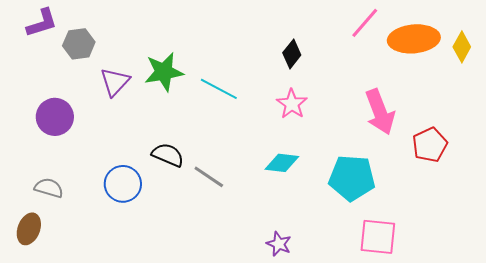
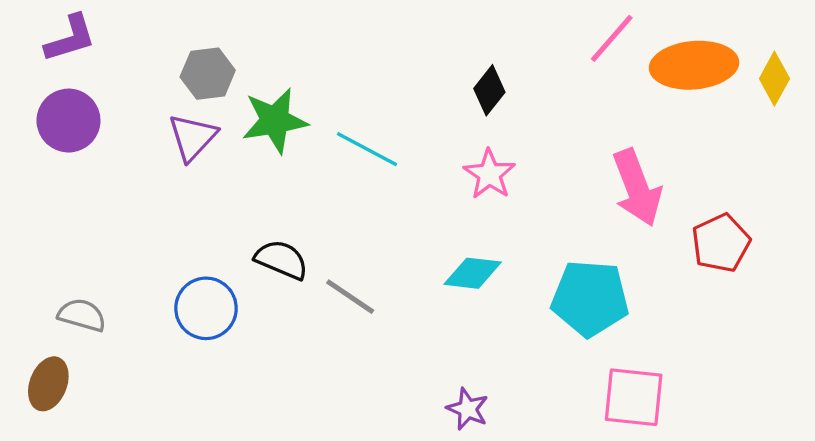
gray hexagon: (79, 44) -> (208, 74), moved
purple circle: (55, 117) -> (68, 121), moved

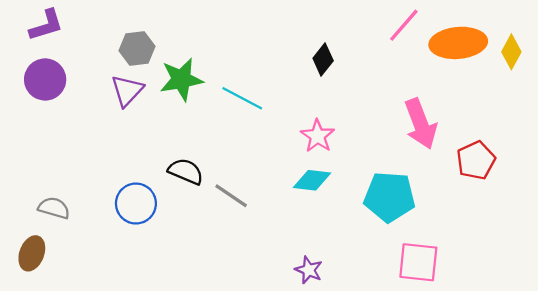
pink star: (489, 174) -> (318, 136), moved

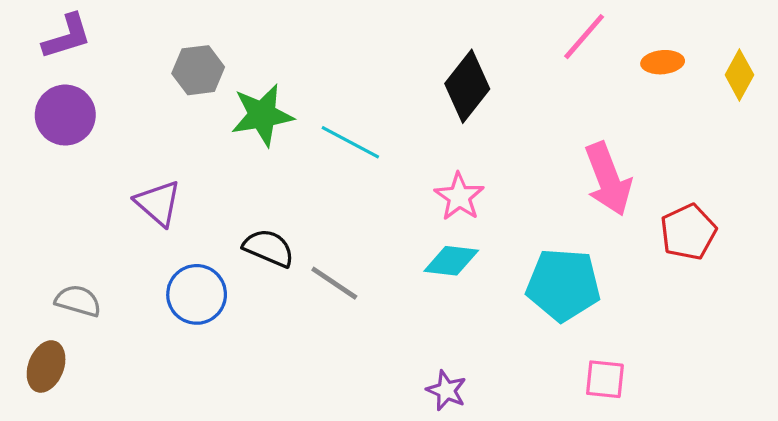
orange ellipse: (458, 43) -> (663, 62), size x0.5
black diamond: (323, 60) -> (467, 86), size x1.5
purple triangle: (127, 91) -> (158, 203), moved, turned -32
pink square: (418, 262) -> (605, 379), size x0.7

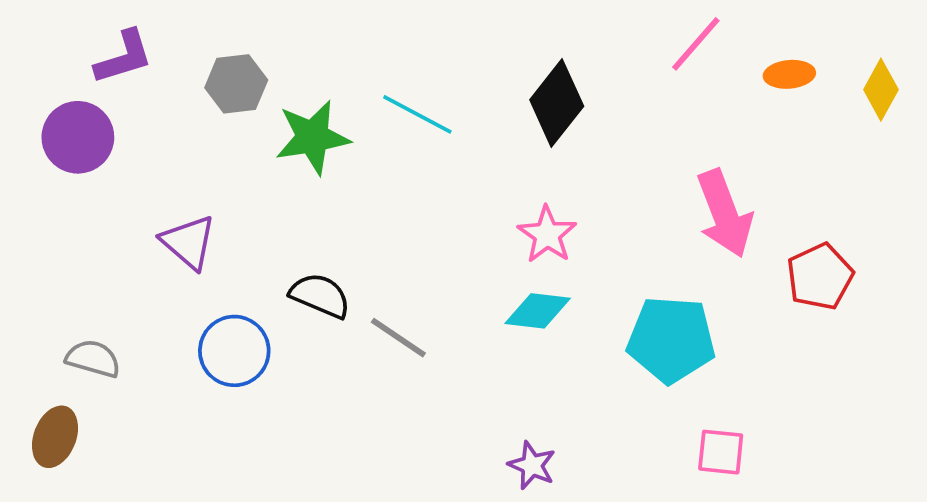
purple L-shape: (67, 37) -> (124, 57), moved
cyan line: (350, 142) -> (417, 114), moved

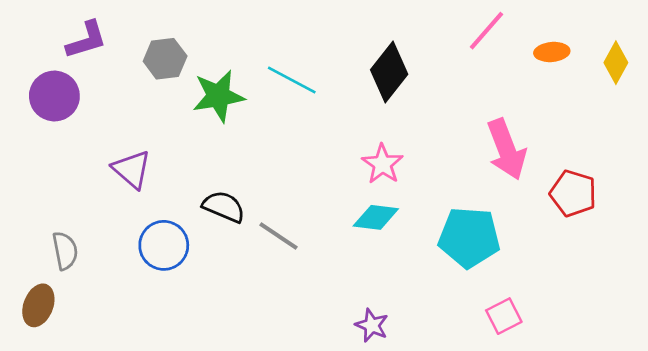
red pentagon: (820, 277) -> (573, 193), turned -30
gray semicircle: (93, 359) -> (65, 251), turned 63
pink square: (721, 452) -> (504, 316), turned -33

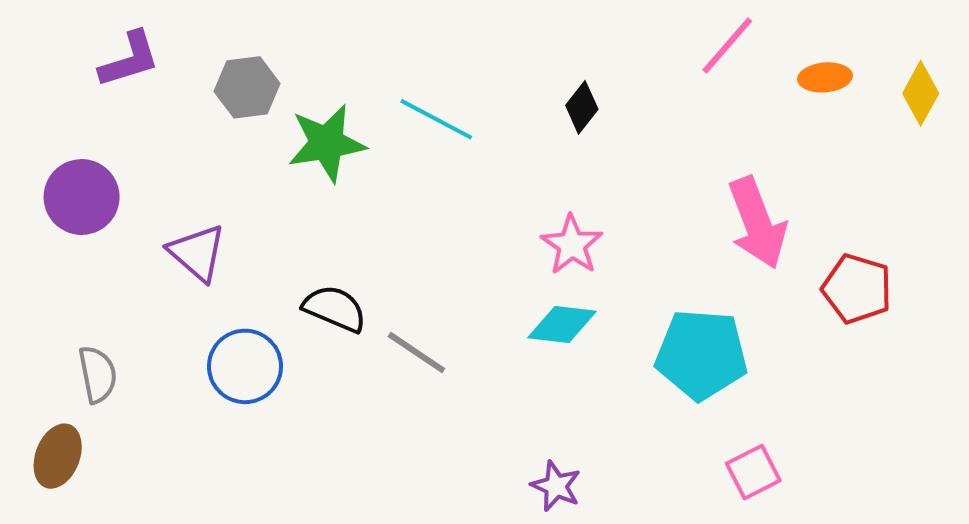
black diamond: (389, 72) -> (582, 107), size x0.6
purple circle: (54, 96) -> (82, 197), moved

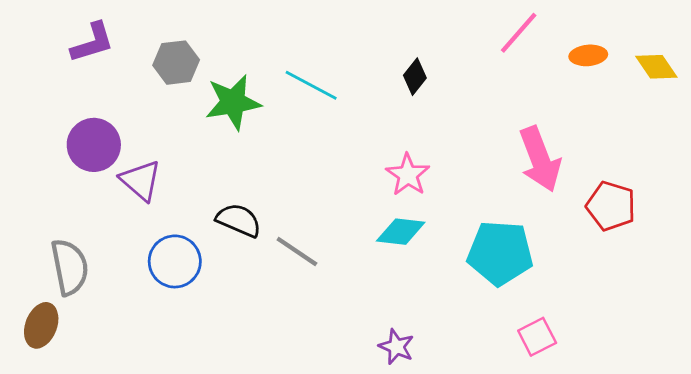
yellow diamond: (921, 93) -> (656, 67), turned -63
purple circle: (82, 197) -> (94, 145), moved
gray semicircle: (98, 374) -> (70, 267), size x1.4

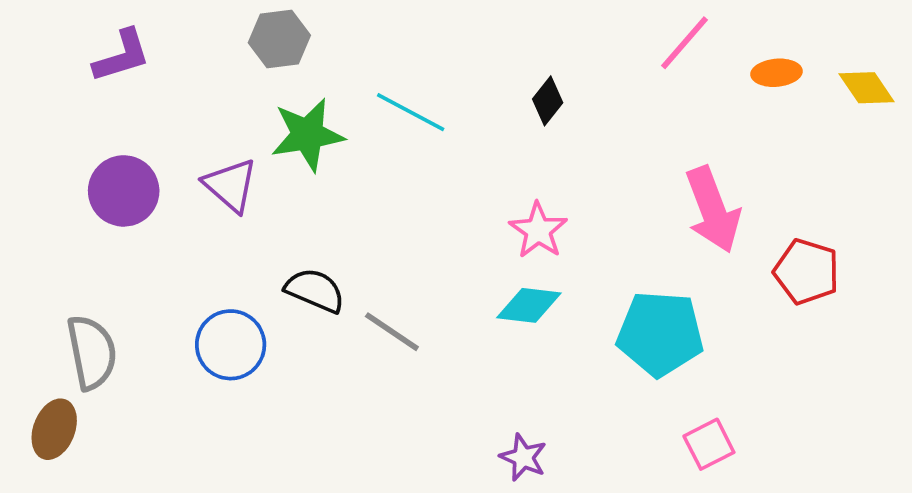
gray hexagon: (176, 63) -> (279, 39), moved
purple triangle: (141, 180) -> (231, 185), moved

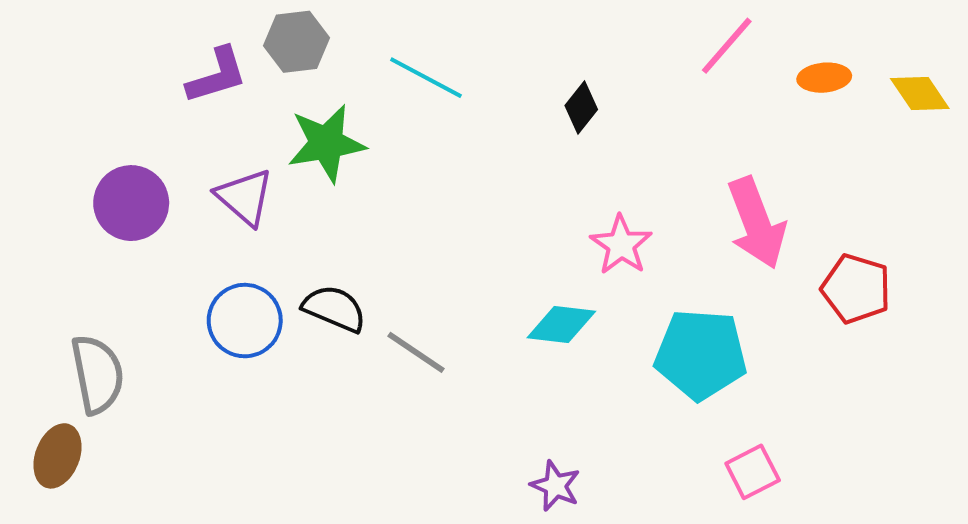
purple L-shape: (122, 56) -> (217, 76), moved
cyan line: (411, 112) -> (426, 78), moved
pink star: (538, 230) -> (621, 245), moved
blue circle: (231, 345) -> (245, 321), moved

